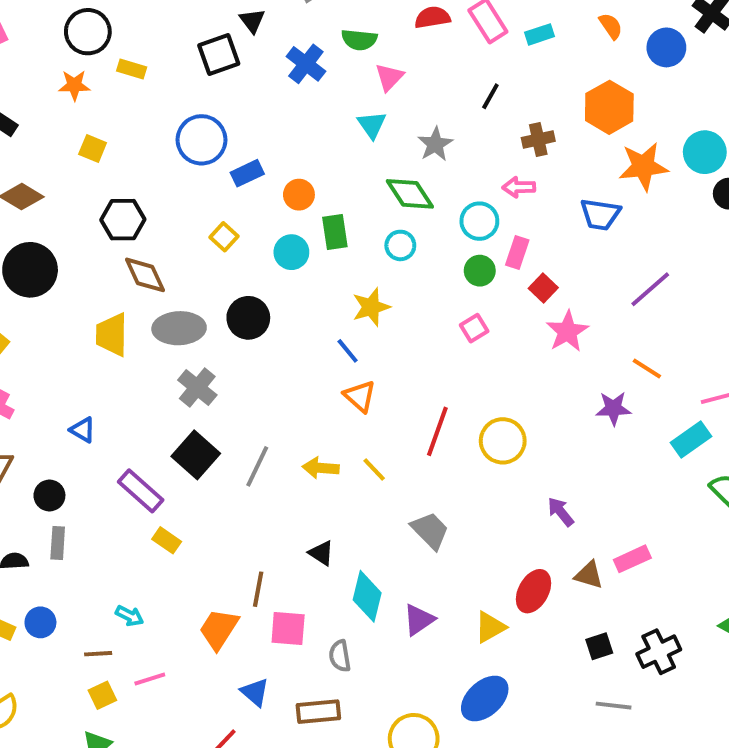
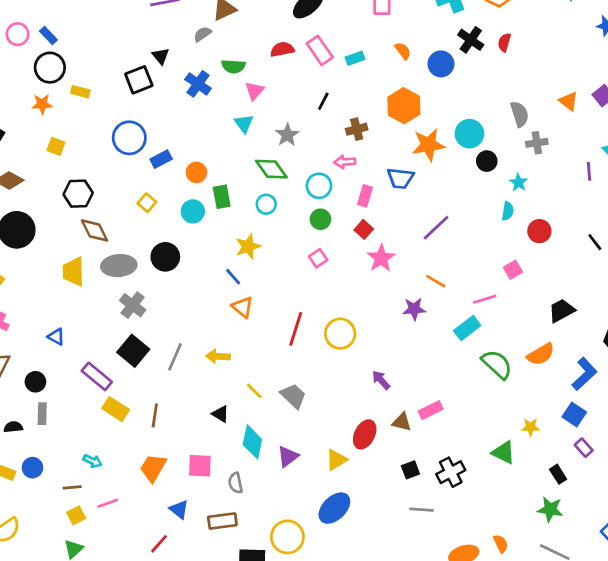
pink rectangle: (517, 253) -> (365, 196), moved
yellow line: (374, 469) -> (254, 391), moved
yellow rectangle: (167, 540) -> (116, 409), size x1.4
brown line: (258, 589) -> (155, 415), moved

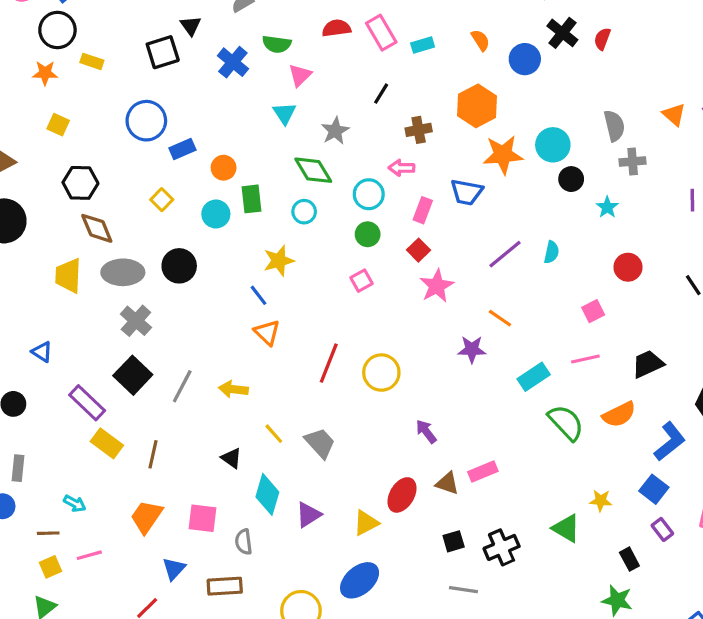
cyan semicircle: (508, 211) -> (551, 252), moved
pink line: (485, 299) -> (585, 359), moved
gray rectangle: (42, 414) -> (18, 468), moved
blue triangle: (179, 509) -> (174, 569), turned 30

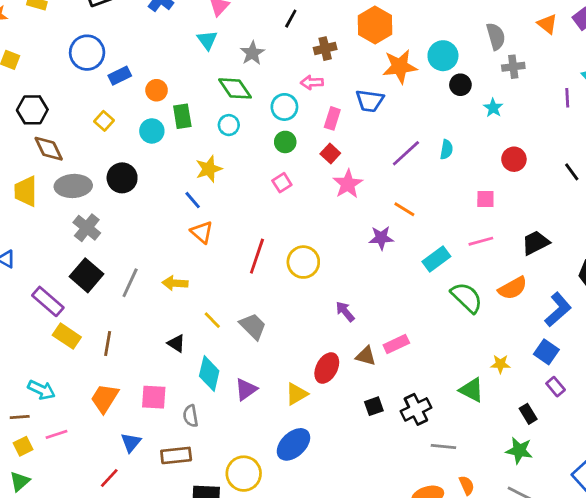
pink square: (593, 311) -> (485, 199), turned 30
cyan arrow: (75, 503) -> (41, 390), size x1.4
gray line: (463, 590) -> (443, 447), moved

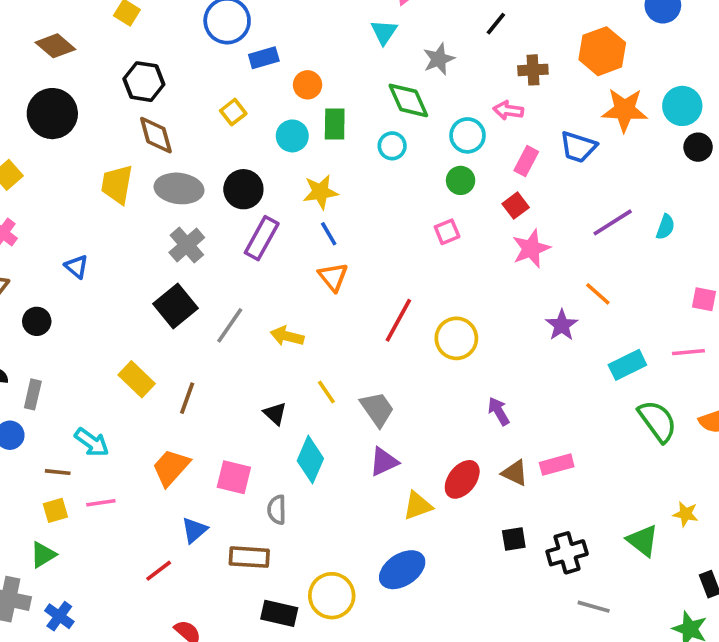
yellow star: (209, 169) -> (320, 192), moved
purple star: (381, 238) -> (562, 325), turned 30
purple rectangle: (48, 301) -> (262, 238), moved, turned 68
purple triangle: (246, 389) -> (384, 462), moved

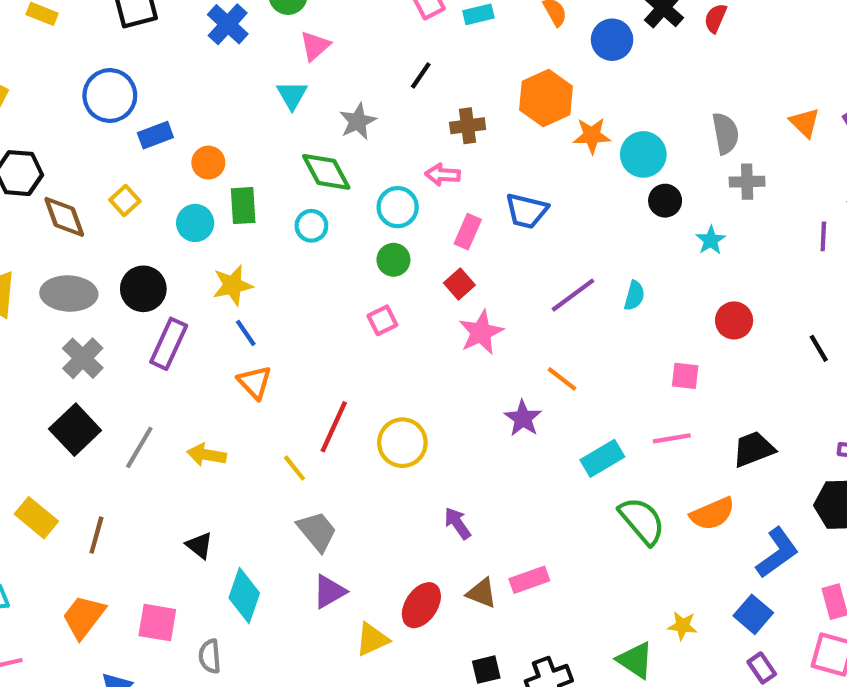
orange star: (625, 110) -> (592, 136), moved, size x0.7
brown diamond: (156, 135) -> (64, 217), moved
yellow line: (326, 392) -> (294, 468), moved

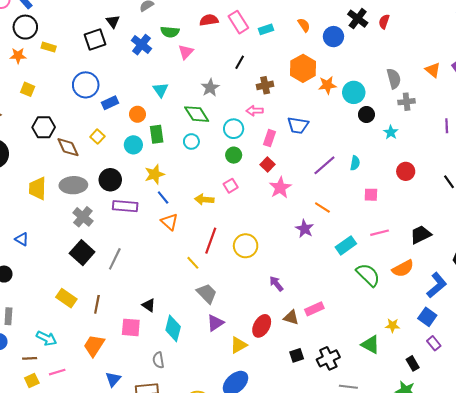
cyan triangle: (292, 95) -> (161, 90), moved
purple rectangle: (169, 344) -> (125, 206), turned 75
pink square: (685, 376) -> (371, 195), moved
yellow arrow: (207, 455) -> (204, 199), moved
pink square: (157, 623) -> (131, 327), moved

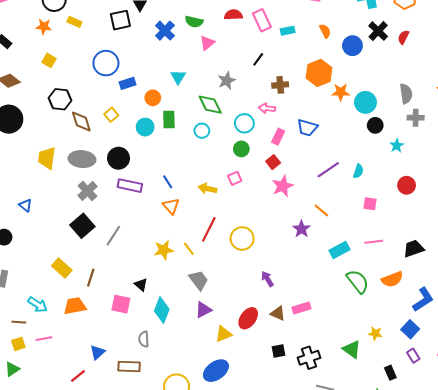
yellow star: (155, 174) -> (164, 250), moved
orange trapezoid: (94, 345) -> (75, 306), moved, turned 40

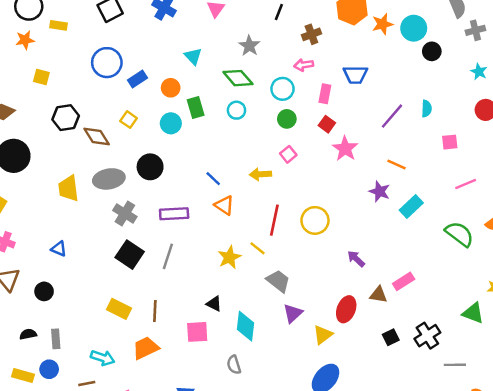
cyan star: (397, 146) -> (479, 72), moved
purple rectangle: (130, 186) -> (174, 214), moved
cyan rectangle: (340, 250) -> (411, 207), moved

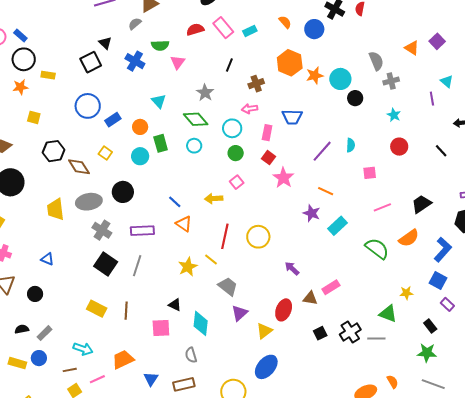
gray rectangle: (56, 339) -> (44, 333), turned 49
orange trapezoid: (146, 348) -> (123, 360), moved
gray line: (455, 365) -> (376, 338), moved

